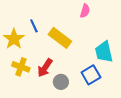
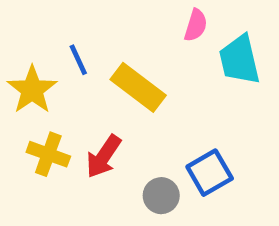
cyan trapezoid: (104, 52) -> (239, 60), moved
gray circle: (61, 82) -> (161, 196), moved

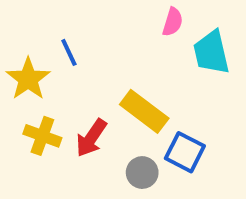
yellow rectangle: (138, 87) -> (144, 111), moved
blue square: (210, 173) -> (185, 152), turned -33

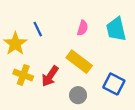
pink semicircle: (173, 22) -> (83, 28), moved
blue square: (185, 152) -> (114, 84), moved

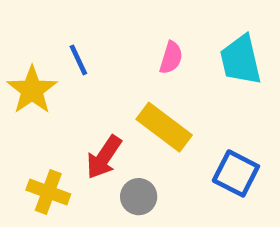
yellow cross: (23, 75) -> (48, 192), moved
gray circle: (78, 95) -> (139, 197), moved

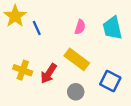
yellow star: (32, 90) -> (15, 16), moved
yellow cross: (48, 192) -> (23, 70), moved
gray circle: (139, 197) -> (76, 92), moved

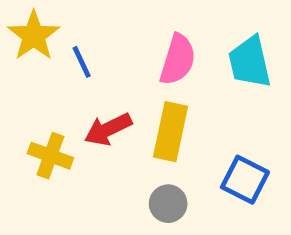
pink semicircle: (80, 27) -> (178, 60), size x1.5
yellow rectangle: (77, 59) -> (170, 132), turned 65
red arrow: (49, 73) -> (108, 129), moved, turned 30

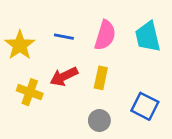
yellow star: (34, 36) -> (20, 45), moved
blue line: (82, 62) -> (64, 37), moved, turned -54
yellow rectangle: (170, 132) -> (101, 78), size x0.7

